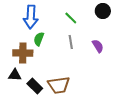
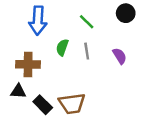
green semicircle: (39, 39) -> (62, 47), moved

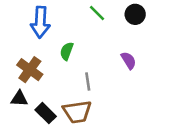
green line: (87, 22) -> (97, 13), moved
gray line: (87, 51) -> (88, 81), moved
brown cross: (28, 64) -> (30, 70), turned 35

